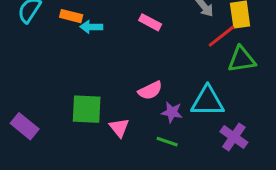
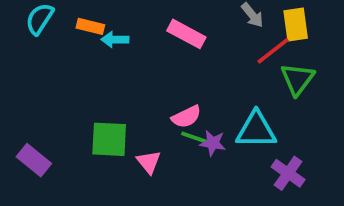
pink rectangle: (150, 22) -> (186, 34), size x1.4
green triangle: (242, 59) -> (297, 79), turned -44
green line: (167, 142) -> (194, 137), moved

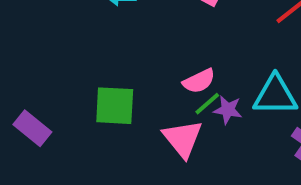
green line: (194, 137) -> (207, 104), turned -60
pink triangle: (149, 162) -> (183, 139), moved, size x1.5

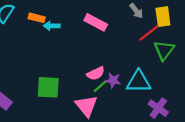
purple star: (228, 110) -> (113, 80), moved

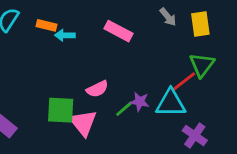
red line: (149, 33) -> (183, 82), moved
pink semicircle: (96, 73) -> (97, 89), moved
pink triangle: (86, 106) -> (83, 123), moved

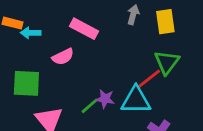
gray arrow: (168, 17) -> (133, 15), turned -126
pink semicircle: (97, 89) -> (63, 57), moved
green square: (61, 110) -> (26, 83), moved

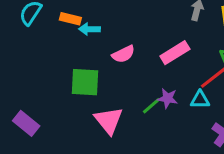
pink rectangle: (84, 29) -> (175, 53), moved, turned -60
cyan triangle: (136, 100) -> (200, 100), size x0.6

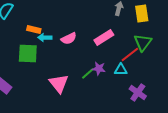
orange rectangle: (70, 19) -> (34, 30), moved
cyan arrow: (89, 29) -> (45, 38), moved
green square: (85, 82) -> (28, 54), moved

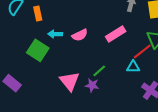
orange rectangle: (34, 30) -> (38, 14), moved, turned 64
green square: (28, 54) -> (38, 50), turned 30
purple star: (99, 69) -> (92, 85), moved

